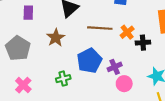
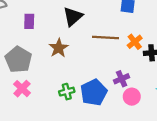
blue pentagon: (89, 61) -> (94, 92), moved
pink cross: (23, 85) -> (22, 89), moved

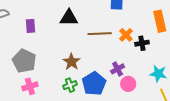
black triangle: (73, 17) -> (69, 18), turned 48
brown star: (59, 48) -> (72, 62), moved
pink cross: (22, 89) -> (30, 86), turned 35

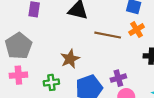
orange cross: (126, 35) -> (137, 30), moved
green cross: (70, 85) -> (51, 82), moved

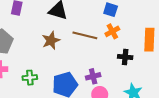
brown star: (70, 59) -> (51, 40), moved

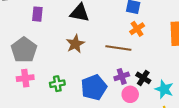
brown line: (85, 35) -> (118, 48), moved
black cross: (125, 57) -> (143, 78), moved, turned 32

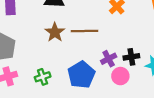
brown line: (118, 48) -> (85, 31), moved
black cross: (143, 78) -> (131, 57), turned -32

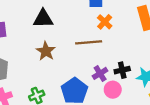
brown line: (85, 31) -> (89, 42), moved

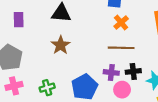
brown line: (89, 42) -> (121, 48), moved
purple cross: (100, 73) -> (111, 72), turned 32

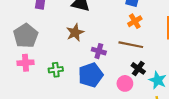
black cross: (133, 71) -> (138, 68), turned 32
purple cross: (111, 72) -> (99, 51), moved

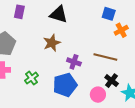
orange cross: (135, 21) -> (121, 30), moved
green cross: (56, 70) -> (31, 78), turned -32

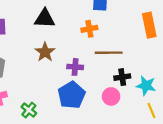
orange cross: (121, 30) -> (89, 29), moved, turned 32
green cross: (31, 78) -> (29, 110), moved
black cross: (112, 81) -> (122, 77), turned -32

